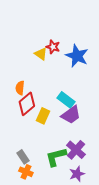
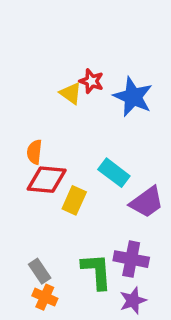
red diamond: (27, 104) -> (47, 180), turned 45
purple trapezoid: (71, 115) -> (147, 202), moved
purple cross: (76, 150) -> (131, 259), turned -30
green L-shape: (56, 157) -> (97, 271), turned 100

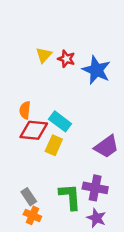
yellow triangle: (71, 93) -> (44, 55), moved, turned 36
cyan rectangle: (114, 173) -> (60, 121), moved
purple star: (133, 301) -> (96, 218), turned -30

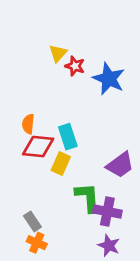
yellow triangle: (44, 55) -> (58, 53), moved
cyan rectangle: (60, 121) -> (68, 137), turned 35
green L-shape: (70, 197) -> (88, 197), moved

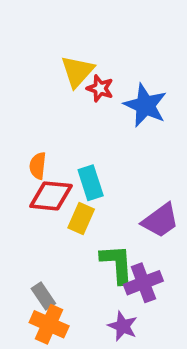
yellow triangle: (58, 53) -> (77, 71), size x1.4
purple cross: (107, 212) -> (143, 283), turned -32
orange cross: (37, 243) -> (49, 324), size x1.4
purple star: (109, 245) -> (123, 326), moved

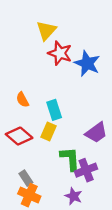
yellow triangle: (77, 71) -> (46, 31), moved
red star: (100, 88) -> (60, 53), size x1.5
orange semicircle: (38, 166) -> (22, 100), turned -35
red diamond: (51, 196) -> (19, 136), moved, turned 35

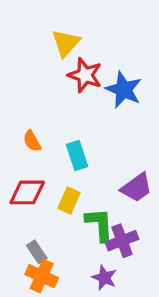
yellow rectangle: (49, 132) -> (69, 200), moved
red diamond: (19, 136) -> (27, 192), turned -40

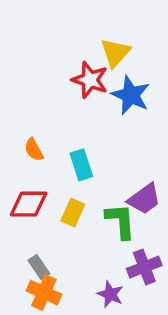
yellow triangle: (66, 43) -> (115, 53), moved
green L-shape: (100, 225) -> (120, 221), moved
purple cross: (122, 241) -> (144, 267), moved

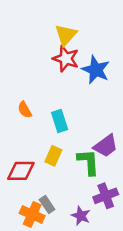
yellow triangle: (115, 53) -> (66, 35), moved
red diamond: (29, 204) -> (21, 171), moved
gray rectangle: (39, 267) -> (47, 205), moved

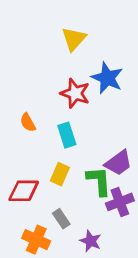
red star: (66, 59) -> (75, 93), moved
purple cross: (106, 196) -> (120, 202), moved
gray rectangle: (47, 205) -> (61, 219), moved

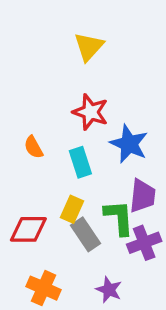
blue star: (107, 78) -> (129, 144), moved
purple trapezoid: (118, 163) -> (142, 196), turned -48
gray rectangle: (61, 219) -> (85, 234), moved, size x1.4

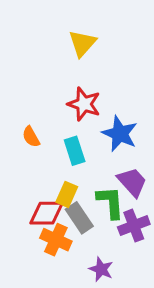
purple trapezoid: (142, 196) -> (132, 182), turned -48
red diamond: (28, 229) -> (47, 213), moved
orange cross: (44, 288) -> (56, 240), moved

